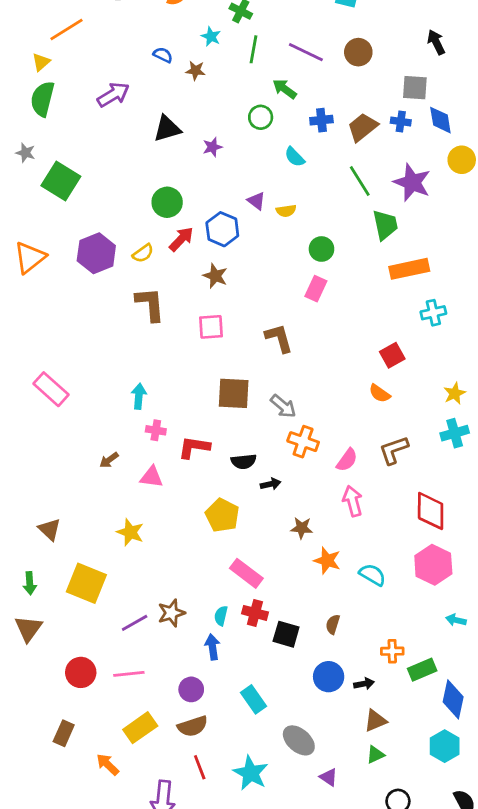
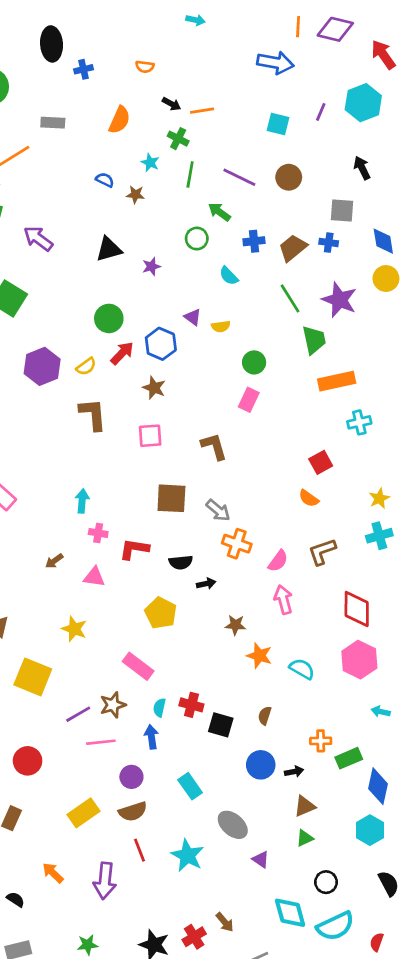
purple arrow: (113, 95) -> (38, 239), moved, turned -112
blue diamond: (440, 120) -> (383, 241), moved
pink rectangle: (246, 573) -> (138, 666), moved
pink line: (129, 674) -> (101, 742), moved
orange arrow: (108, 764) -> (53, 873), moved

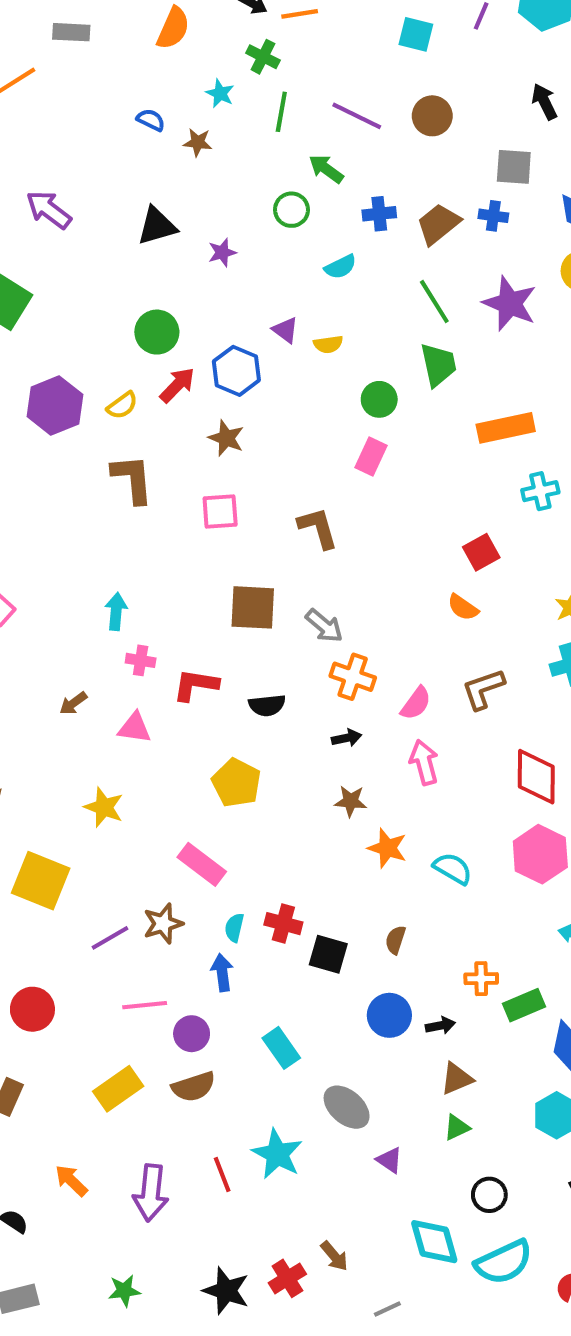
cyan semicircle: (229, 276) -> (340, 267), turned -72
green trapezoid: (314, 340) -> (438, 365), moved
black arrow: (206, 584) -> (347, 738), moved
pink line: (101, 742) -> (145, 1005), moved
red line: (139, 850) -> (222, 1174), moved

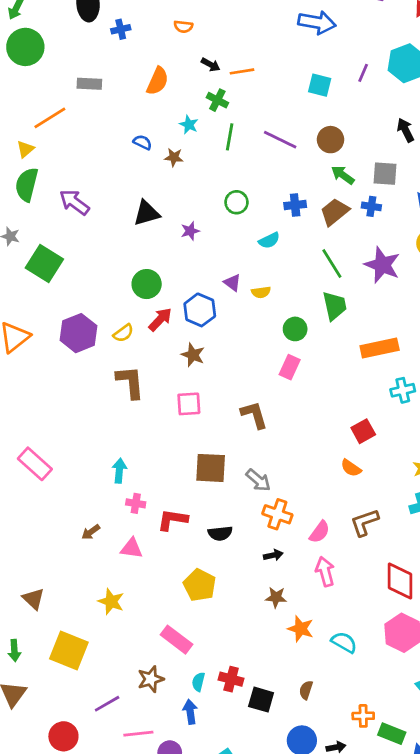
green arrow: (326, 169) -> (343, 175), moved
purple line: (110, 938) -> (107, 704), moved
green rectangle: (524, 1005) -> (392, 734), turned 45

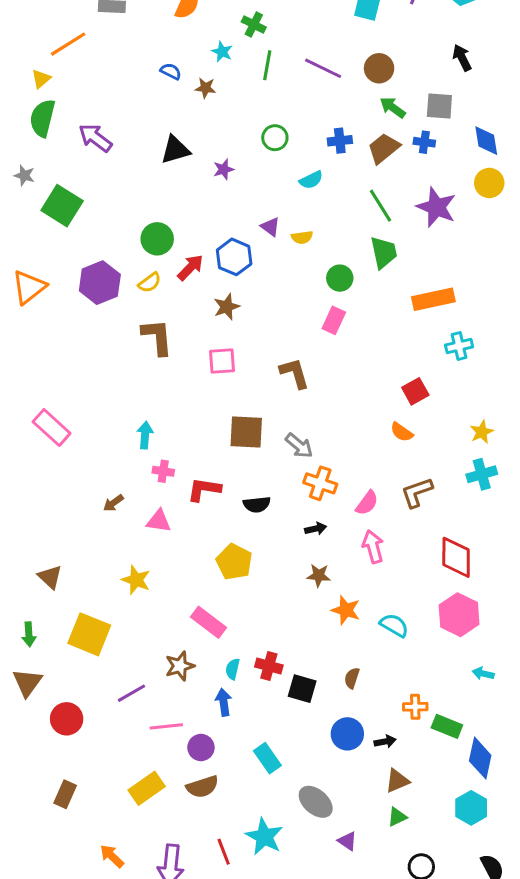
green circle: (147, 284) -> (157, 239), moved
brown star: (193, 355) -> (227, 307), turned 30
red circle: (63, 736) -> (67, 719), moved

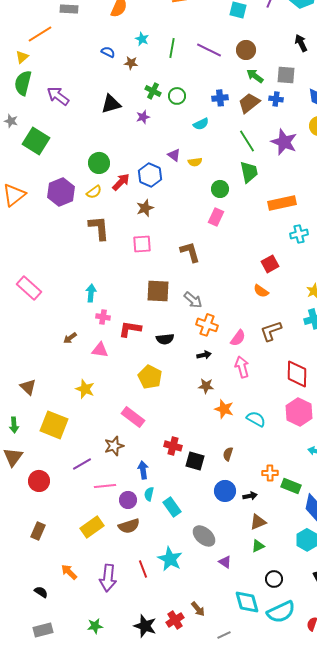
green cross: (254, 24) -> (153, 91), moved
cyan semicircle: (233, 669) -> (149, 494), moved

